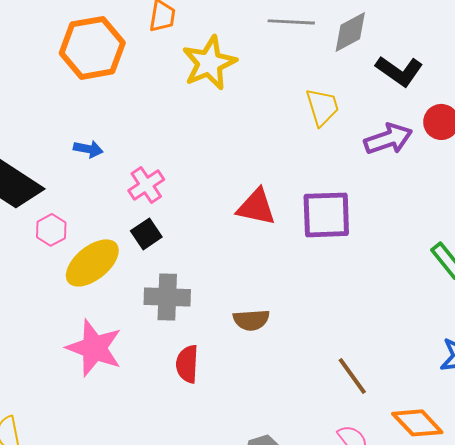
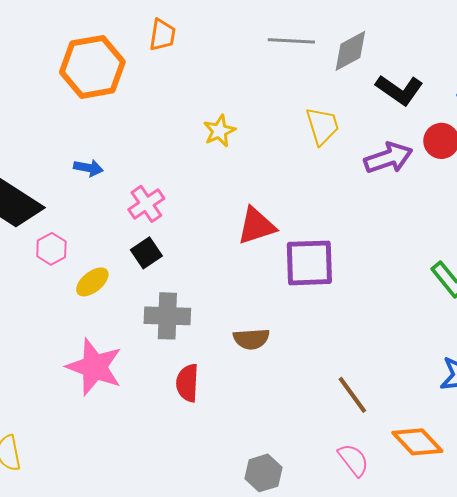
yellow star: (209, 63) -> (219, 131), moved, size x0.6
red triangle: (256, 207) -> (256, 226), turned -30
purple square: (326, 215) -> (309, 263), moved
yellow ellipse: (92, 263) -> (92, 282), size x0.6

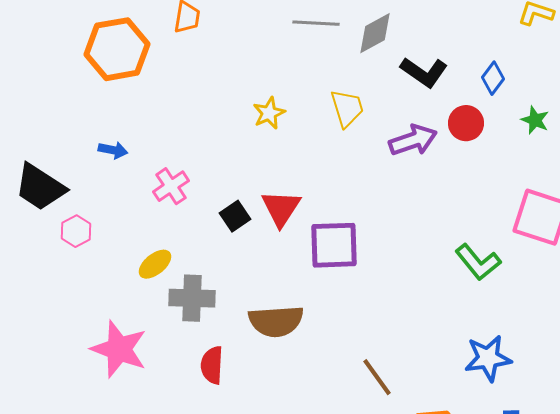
yellow star: (219, 131) -> (269, 113), moved
red triangle: (256, 226) -> (281, 208), turned -39
black square: (146, 253) -> (235, 216), moved
yellow ellipse: (92, 282) -> (155, 264), moved
brown semicircle: (251, 339) -> (276, 321), size x1.5

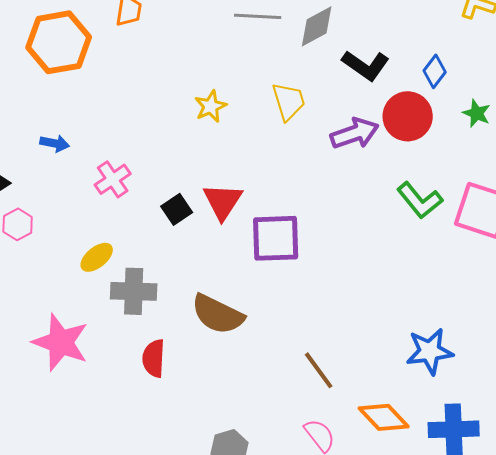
red circle: (466, 123) -> (408, 116), size x1.4
green L-shape: (478, 262) -> (420, 200), moved
brown semicircle: (276, 321) -> (218, 314), turned 30

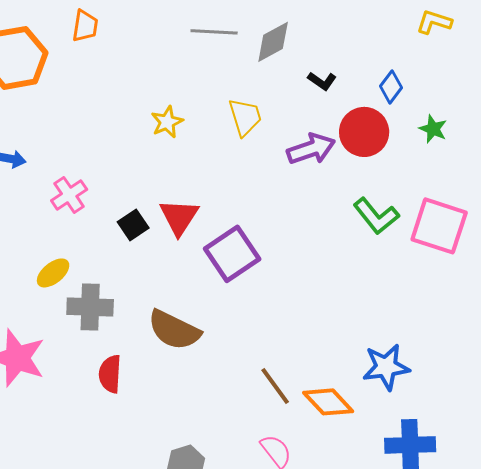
black L-shape: (366, 65) -> (322, 81), size x0.6
purple square: (276, 238) -> (232, 254), turned -32
orange diamond: (384, 417) -> (328, 402), moved

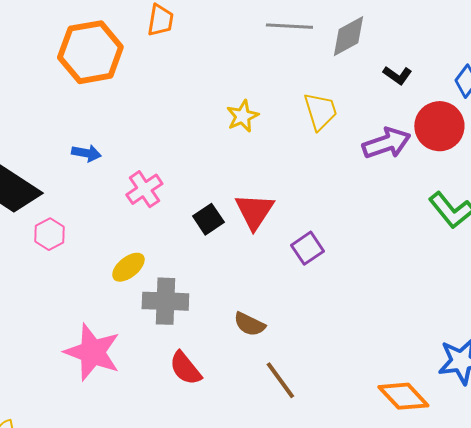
purple square: (232, 254) -> (307, 248), size x0.6
brown semicircle: (174, 330) -> (249, 324), size x0.6
red semicircle: (110, 374) -> (185, 368), turned -42
brown line: (275, 386) -> (280, 380), moved

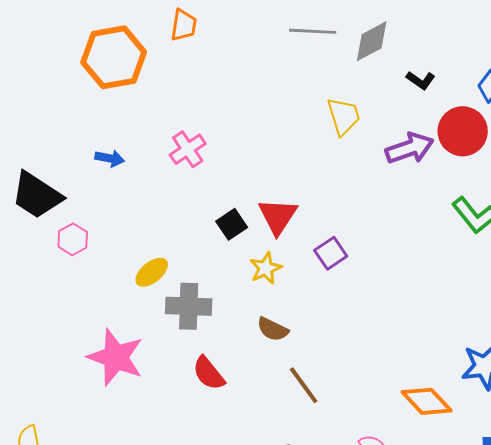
yellow star: (242, 116) -> (266, 268), moved
pink cross: (144, 189) -> (188, 149), moved

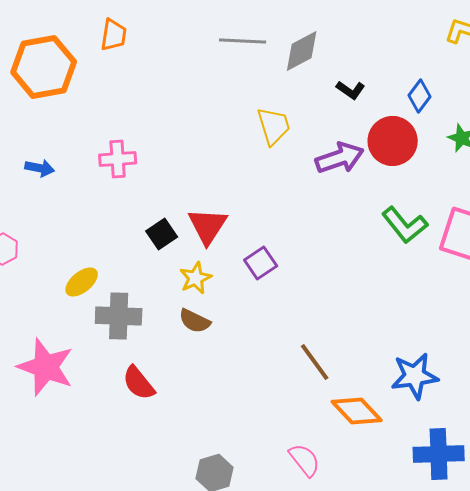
pink cross: (188, 149) -> (118, 159), turned 30
brown semicircle: (273, 329) -> (195, 321), moved
brown line: (304, 385) -> (315, 362), moved

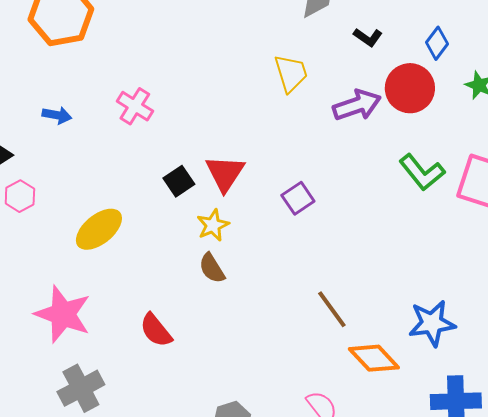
pink cross: (118, 159) -> (135, 106), turned 36
purple square: (261, 263) -> (298, 198), moved
yellow ellipse: (82, 282) -> (99, 229), size x1.4
gray cross: (119, 316) -> (81, 388), moved, turned -30
brown semicircle: (195, 321) -> (212, 268), turned 32

